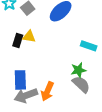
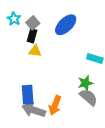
black rectangle: (18, 41) -> (32, 36), moved
gray arrow: (26, 95) -> (34, 110), turned 40

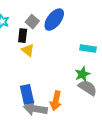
gray square: (33, 23) -> (32, 22), moved
yellow triangle: (35, 51) -> (28, 50), turned 40

